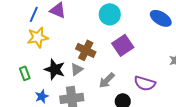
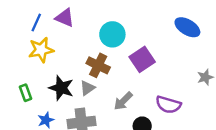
cyan circle: (110, 14) -> (112, 34), moved

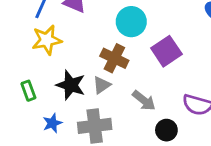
gray arrow: (123, 101) -> (144, 101), turned -96

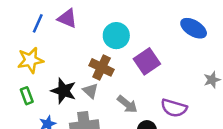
yellow star: (47, 40) -> (30, 60), moved
gray triangle: (102, 85) -> (91, 91), turned -42

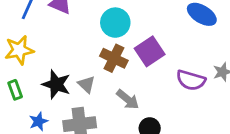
brown cross: (102, 67) -> (114, 58), moved
purple semicircle: (174, 108) -> (191, 80), moved

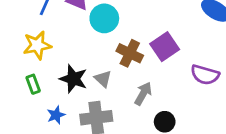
cyan circle: (115, 23) -> (104, 18), moved
gray arrow: (128, 99) -> (143, 94), turned -100

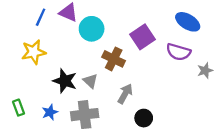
purple square: (165, 47) -> (143, 37), moved
purple semicircle: (205, 75) -> (178, 52), moved
green rectangle: (33, 84) -> (19, 108), moved

